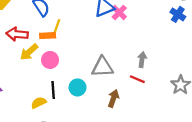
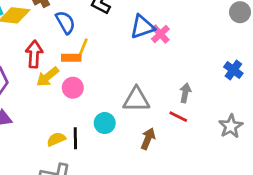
blue cross: (178, 14) -> (233, 70), moved
red arrow: (17, 34) -> (34, 54), turned 85
black line: (53, 90) -> (75, 138), moved

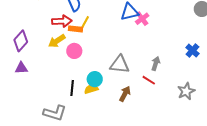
red arrow: (34, 54) -> (62, 21), moved, turned 78
yellow semicircle: (56, 139) -> (91, 89), moved

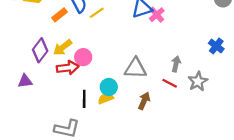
red arrow: (62, 21) -> (68, 68), moved
yellow line: (85, 22) -> (97, 13), moved, turned 32
orange rectangle: (75, 29) -> (60, 15), moved, turned -40
purple diamond: (21, 41) -> (40, 50), moved
gray star: (186, 91) -> (198, 81), moved

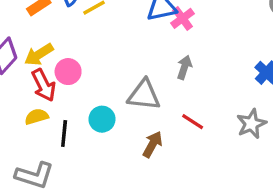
gray arrow: (176, 64) -> (184, 67), moved
red arrow: (68, 68) -> (44, 85), turned 65
gray star: (198, 81) -> (251, 124), moved
yellow semicircle: (106, 98) -> (37, 117), moved

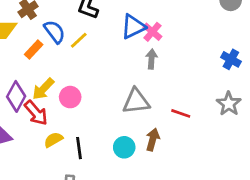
gray arrow: (184, 67) -> (151, 59), moved
red arrow: (44, 85) -> (36, 113), moved
cyan circle: (102, 119) -> (124, 147), moved

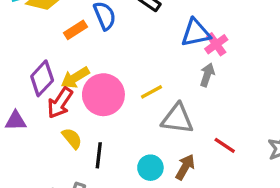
yellow line: (79, 40) -> (151, 92), moved
pink circle: (70, 97) -> (103, 95), size x1.6
red arrow: (36, 113) -> (60, 103), turned 60
yellow semicircle: (53, 140) -> (72, 138), turned 66

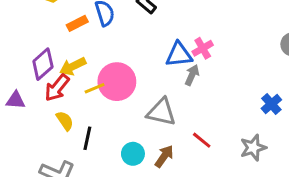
blue triangle: (196, 33) -> (179, 55), moved
yellow line: (151, 92) -> (95, 88), moved
pink circle: (103, 95) -> (117, 82), moved

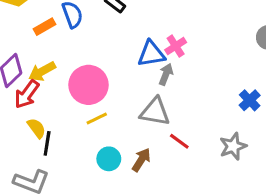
yellow line: (95, 88) -> (97, 119), moved
gray triangle: (161, 112) -> (155, 112), moved
black line: (87, 138) -> (47, 143), moved

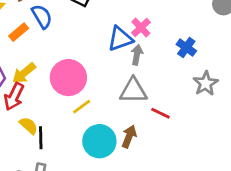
blue cross: (250, 100) -> (186, 48), moved
gray star: (233, 146) -> (206, 83), moved
cyan circle: (109, 159) -> (99, 141), size x1.5

